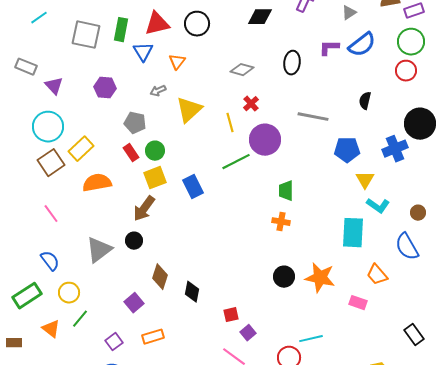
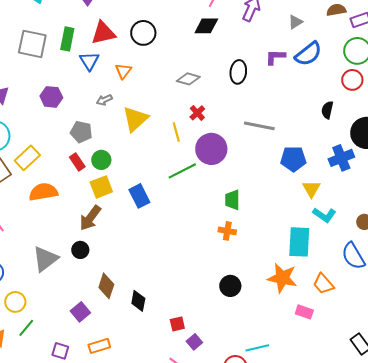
black semicircle: (365, 101) -> (327, 110), moved
orange star: (320, 278) -> (282, 278), moved
purple square: (114, 342) -> (60, 351), turned -36

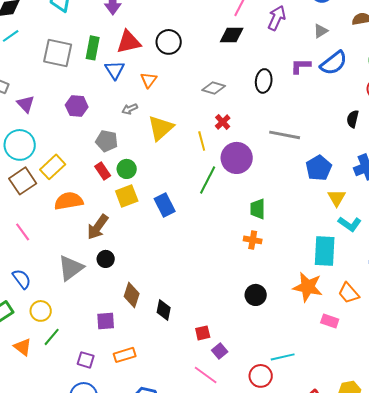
blue pentagon: (293, 159) -> (319, 168), turned -30
green line: (182, 171) -> (208, 180), turned -36
brown arrow: (90, 218) -> (98, 227), moved
purple square: (80, 312) -> (106, 321), turned 36

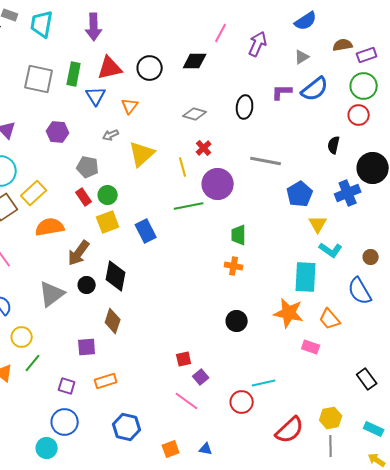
black diamond: (232, 35) -> (195, 61), moved
green line: (208, 180) -> (189, 206), turned 52
black diamond: (164, 310) -> (116, 276), moved, size x1.4

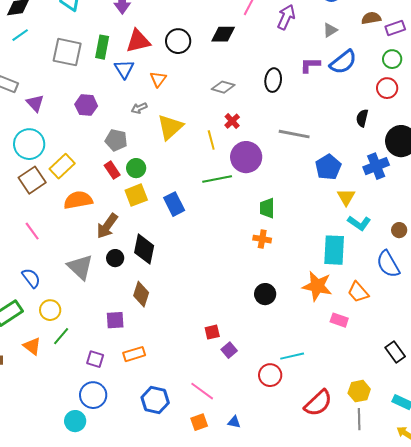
green circle: (364, 86) -> (392, 59), size x0.7
gray triangle: (52, 294) -> (80, 267), turned -40
pink line: (187, 401) -> (202, 391), moved

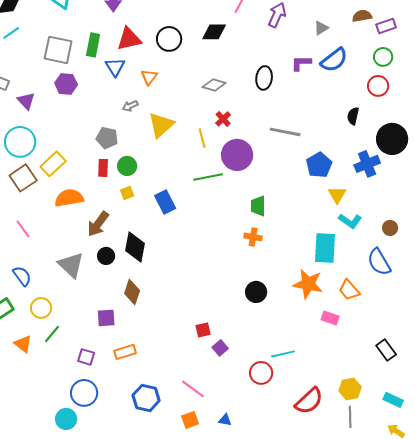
purple hexagon: (86, 105) -> (66, 84), moved
red rectangle: (112, 170) -> (103, 168), turned 36
yellow square: (136, 195) -> (127, 193), size x0.6

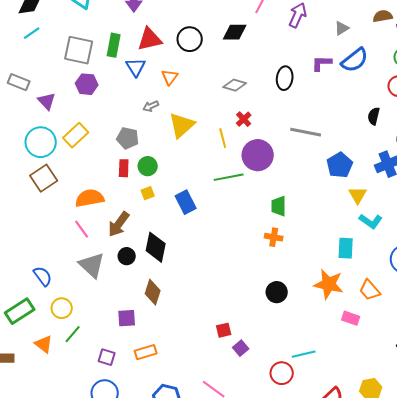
yellow rectangle: (53, 164) -> (76, 135), moved
pink line: (23, 229) -> (82, 229), moved
cyan rectangle: (325, 248) -> (346, 248), size x0.7

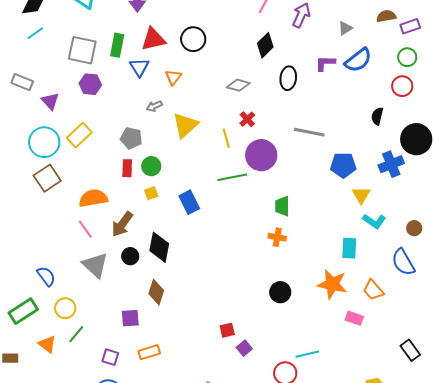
black diamond: (235, 32) -> (265, 45), moved, turned -45
blue pentagon: (340, 165) -> (343, 165), turned 30

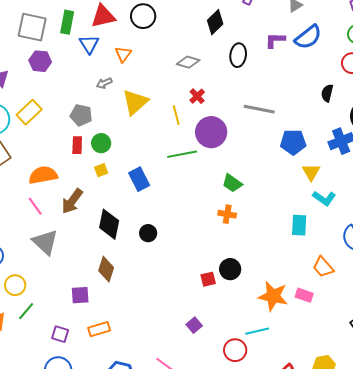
green trapezoid: (282, 206) -> (232, 183), turned -55
black circle: (130, 256) -> (148, 233), moved
orange star: (332, 284) -> (273, 296), moved
red square: (227, 330) -> (208, 279), moved

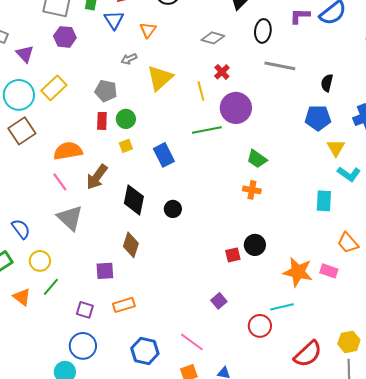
black semicircle: (327, 93) -> (327, 83), moved
gray line: (259, 109) -> (280, 66), moved

